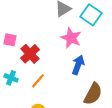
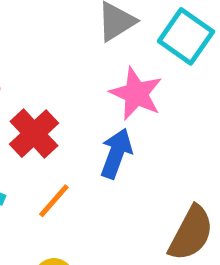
blue arrow: (78, 65) -> (116, 153), moved

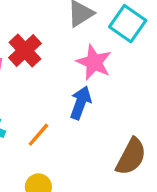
red cross: (34, 134) -> (25, 51), moved

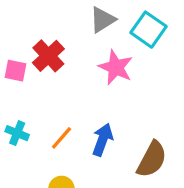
blue arrow: (81, 103) -> (103, 140), moved

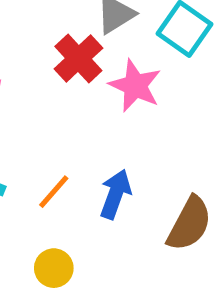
red cross: (48, 56) -> (78, 59), moved

